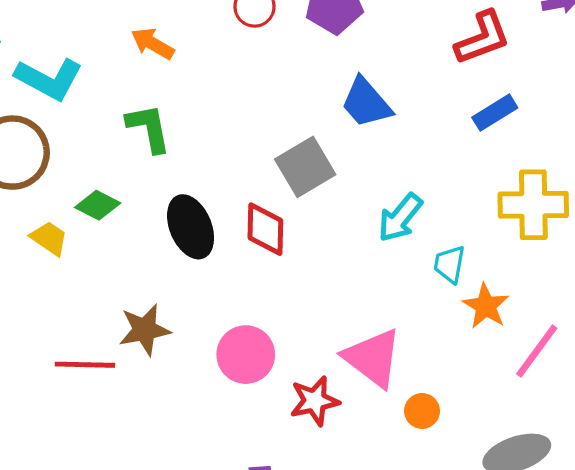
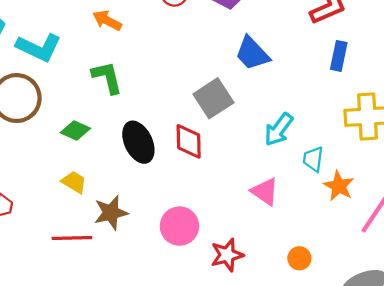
blue rectangle: (495, 113) -> (339, 56), turned -44
yellow trapezoid: (49, 238) -> (74, 182), moved
pink triangle: (373, 358) -> (265, 191), moved, size x0.7

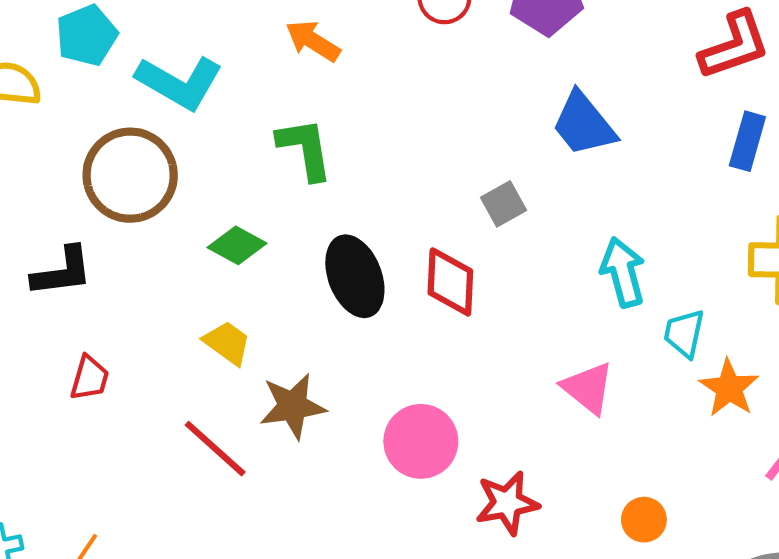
gray square: (213, 98) -> (503, 204), size x0.6
cyan arrow: (279, 129) -> (623, 272), turned 124
red line: (72, 238) -> (215, 449), turned 39

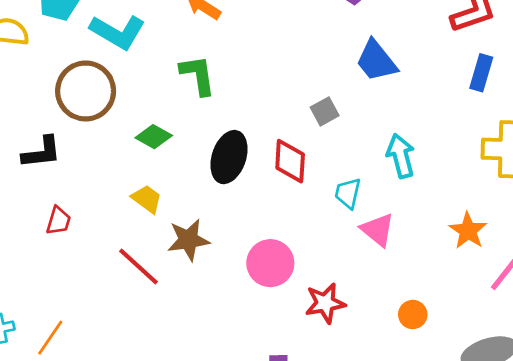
black ellipse: (355, 276) -> (229, 157), turned 39
cyan trapezoid: (684, 333) -> (348, 193), moved

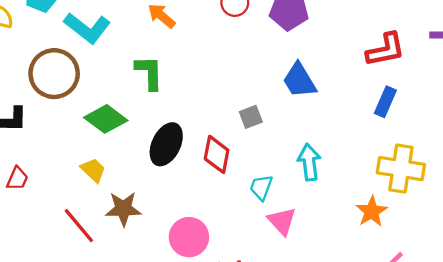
green diamond: (154, 137) -> (106, 119), size x1.4
orange star: (468, 231) -> (372, 211), moved

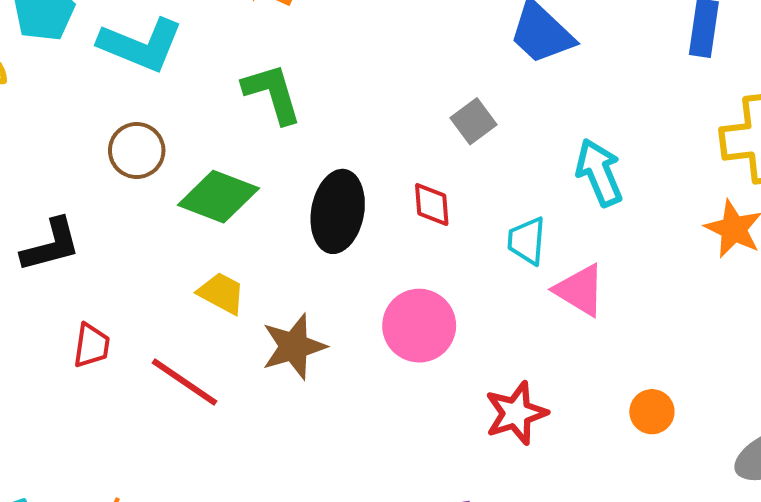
brown circle: (54, 74) -> (137, 151), moved, size x0.6
red diamond: (217, 154) -> (432, 205), size x0.7
red line: (79, 226) -> (184, 382), moved
pink circle: (189, 237) -> (419, 326), moved

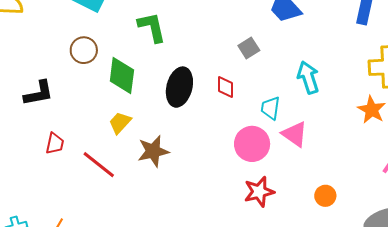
green diamond: (218, 197) -> (122, 76), turned 72
yellow trapezoid: (221, 293) -> (120, 123), turned -80
pink circle: (419, 326) -> (252, 144), moved

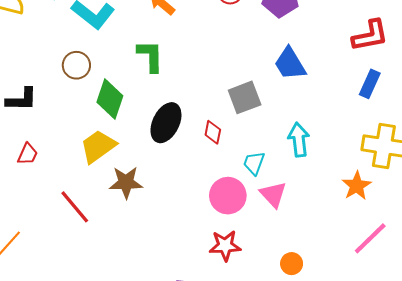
gray square: (249, 48) -> (245, 97), size x1.5
yellow trapezoid: (120, 123) -> (98, 146), size x1.5
red line: (99, 165) -> (75, 207), moved

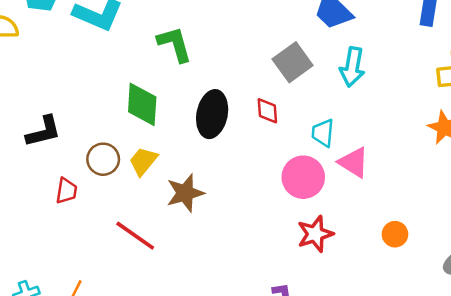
brown circle: (76, 65) -> (103, 159), moved
cyan arrow: (299, 140) -> (352, 67), moved, turned -148
yellow trapezoid: (98, 146) -> (143, 161), size x0.7

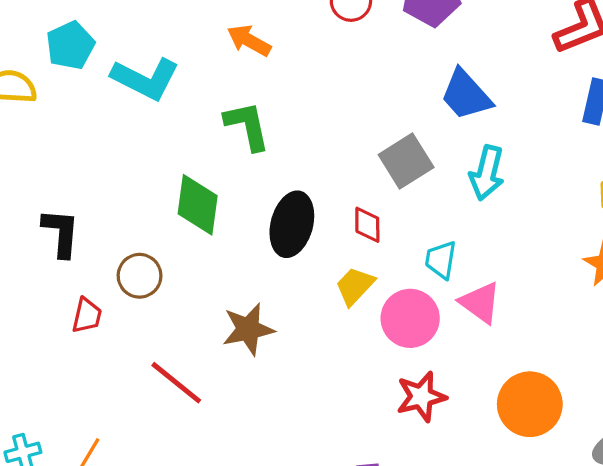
black L-shape: (43, 132) -> (61, 233), turned -75
yellow trapezoid: (143, 161) -> (355, 286), moved
orange circle: (395, 234) -> (530, 404), size x1.8

